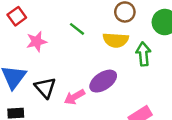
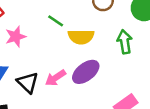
yellow semicircle: (116, 40) -> (81, 37), moved
pink arrow: (74, 97) -> (55, 78), moved

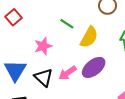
pink star: (16, 37) -> (43, 46), moved
yellow semicircle: (81, 37) -> (89, 37), turned -60

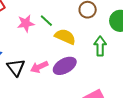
yellow semicircle: (89, 37) -> (65, 37), turned -105
pink star: (43, 46) -> (26, 23), moved

